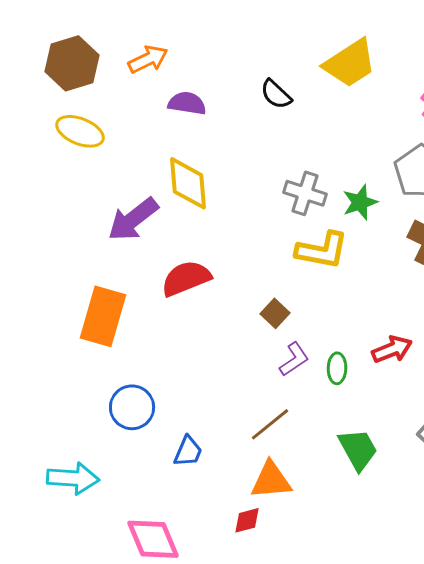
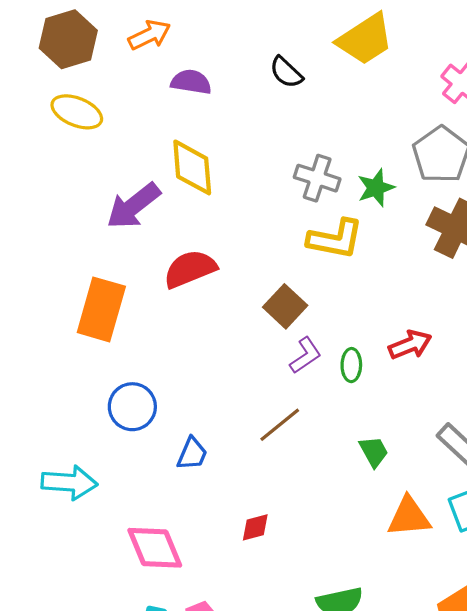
brown square: (275, 313) -> (285, 306), size x1.4
green trapezoid: (358, 449) -> (374, 452), size x0.7
orange triangle: (271, 480) -> (409, 517), moved

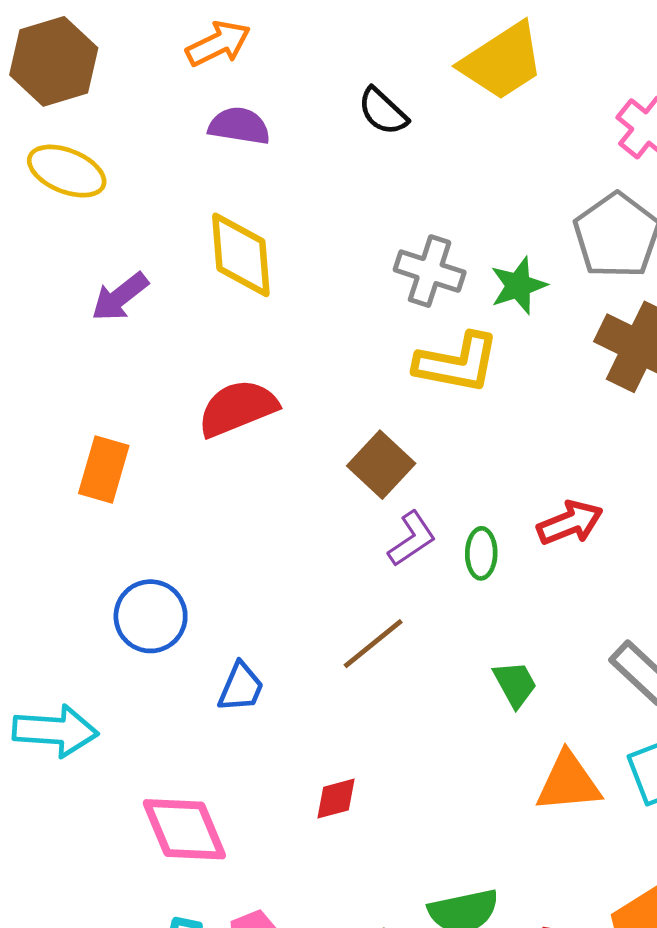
orange arrow: (149, 35) -> (218, 44), moved
purple arrow: (133, 206) -> (120, 297), moved, size x0.7
orange rectangle: (101, 309) -> (104, 469), size x0.7

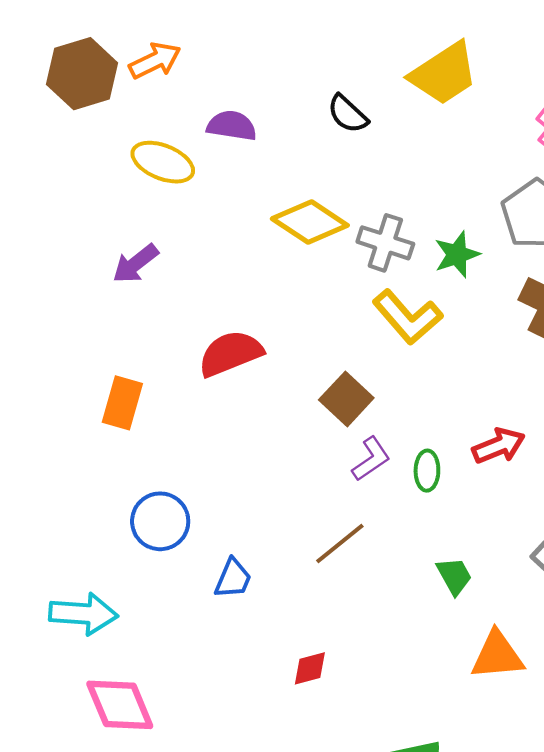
orange arrow: (218, 44) -> (155, 61), moved
yellow ellipse: (67, 171) -> (163, 162), moved
yellow diamond: (241, 255) -> (310, 222), moved, turned -52
yellow L-shape: (457, 363) -> (407, 317), turned 38
pink diamond: (184, 829) -> (120, 705), moved

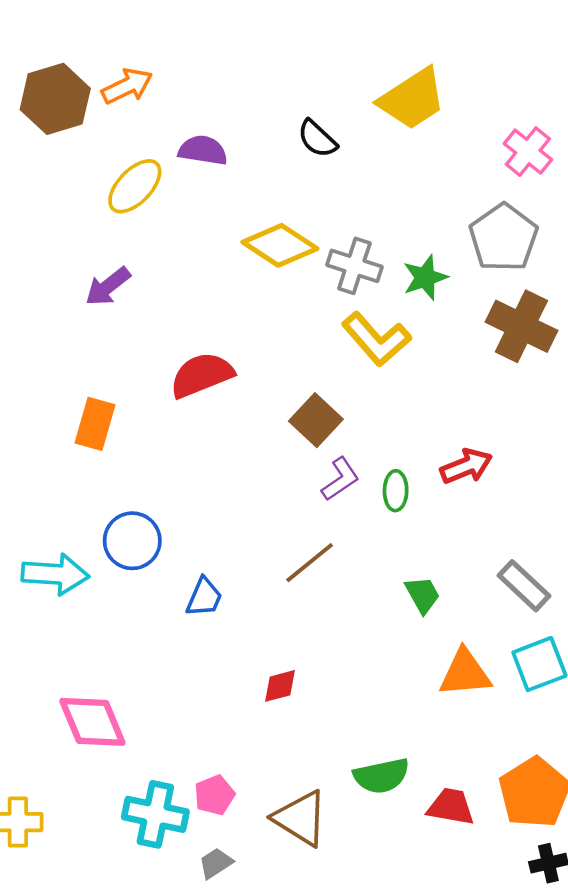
yellow ellipse: (163, 162) -> (135, 186), turned -68
cyan arrow: (83, 614) -> (55, 574), moved

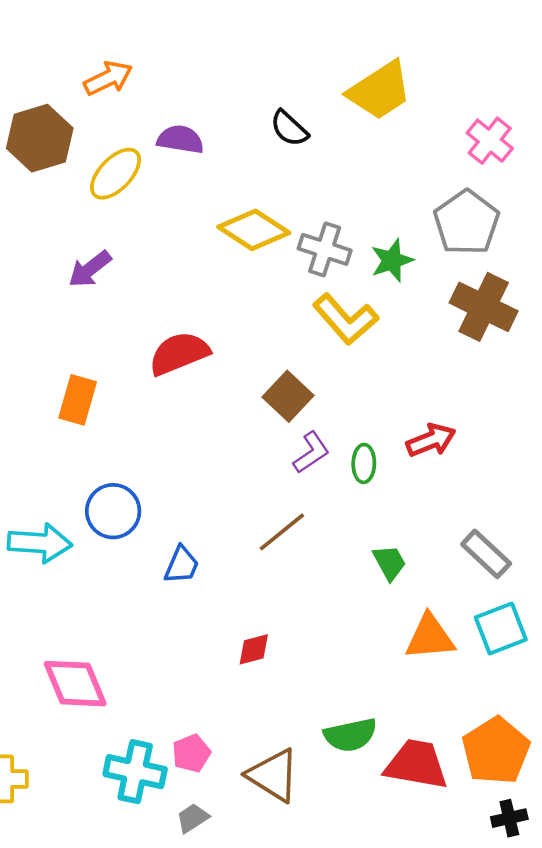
brown hexagon: (55, 99) -> (40, 138), moved
red trapezoid: (451, 807) -> (416, 764), size x1.4

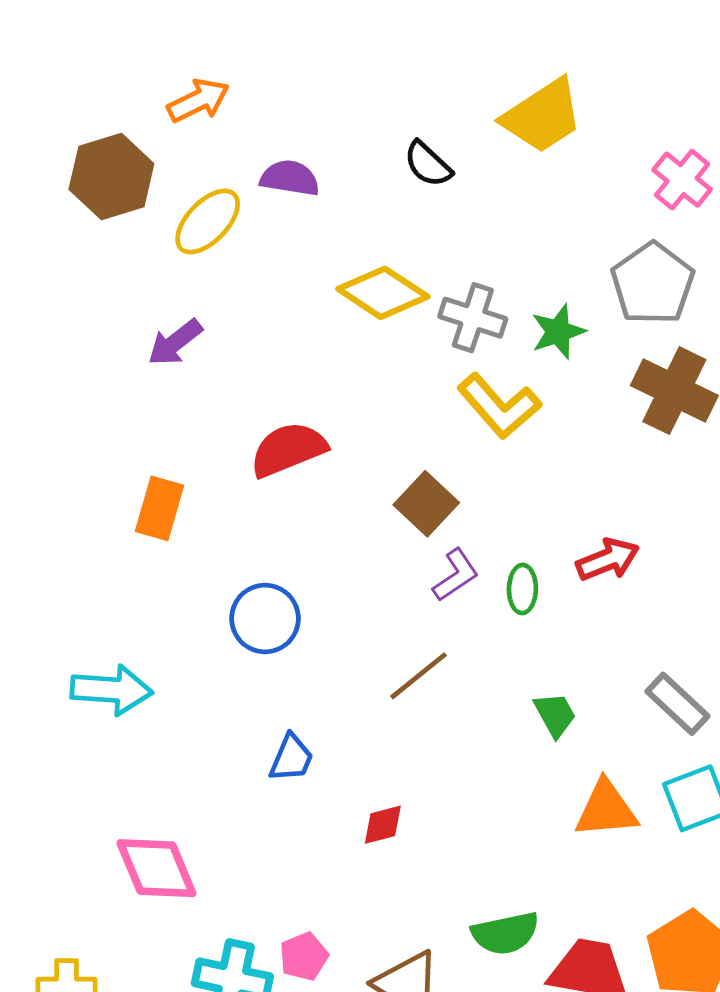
blue circle: (113, 511) -> (265, 618), moved
blue trapezoid: (182, 565) -> (291, 758), moved

